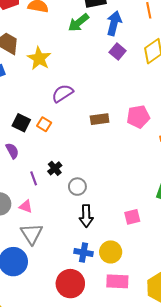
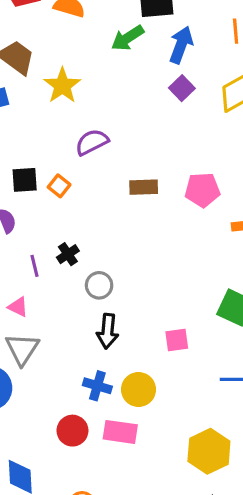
black square: (21, 123) -> (25, 180), turned -36
pink rectangle: (117, 281) -> (120, 432), moved
red circle: (70, 284) -> (72, 431), size x0.7

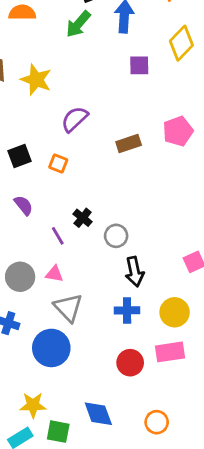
purple square: (182, 88) -> (139, 65), moved, turned -30
black square: (25, 180) -> (20, 156), moved
blue cross: (97, 386) -> (127, 310), moved

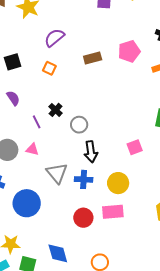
orange square: (58, 164) -> (49, 68), moved
gray triangle: (68, 308) -> (57, 173), moved

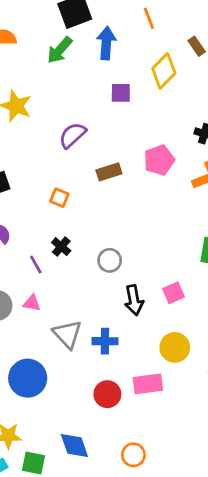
purple semicircle: (54, 38) -> (72, 135), moved
orange square: (49, 68) -> (59, 198), moved
gray circle: (79, 125) -> (110, 260), moved
black arrow: (91, 152) -> (134, 300), moved
yellow circle: (118, 183) -> (175, 347), moved

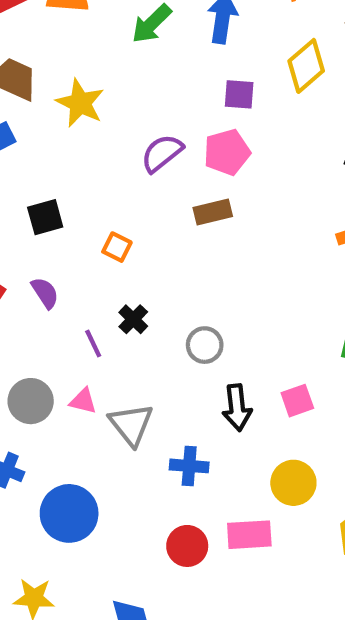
pink pentagon: (159, 160) -> (227, 152), moved
orange square: (59, 198) -> (117, 247), moved
gray triangle: (67, 334) -> (131, 424), moved

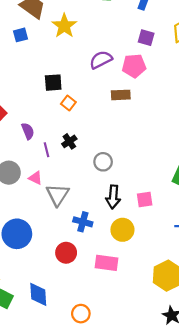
black square: (45, 217) -> (53, 83), moved
purple semicircle: (45, 293) -> (28, 131), moved
yellow circle: (293, 483) -> (122, 230), moved
red circle: (187, 546) -> (66, 253), moved

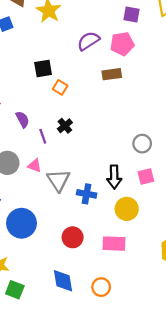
gray circle: (103, 162) -> (142, 144), moved
blue cross: (83, 222) -> (87, 194), moved
blue diamond: (38, 294) -> (63, 281), moved
orange circle: (81, 314) -> (101, 287), moved

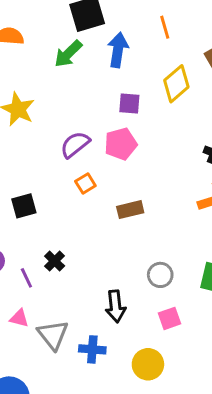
black square: (43, 68) -> (24, 206), moved
brown rectangle: (112, 74) -> (130, 210), moved
orange square: (60, 87) -> (85, 184), moved, turned 32
black arrow: (114, 177) -> (116, 306), moved

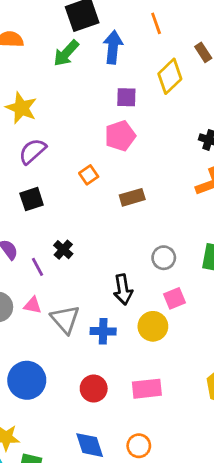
purple semicircle: (75, 145) -> (32, 151), moved
yellow circle: (148, 364) -> (153, 326), moved

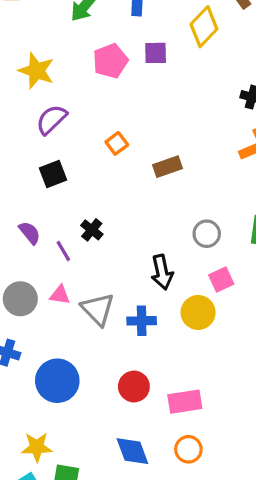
pink pentagon: (120, 136) -> (110, 61), moved
pink rectangle: (147, 389) -> (185, 402), moved

